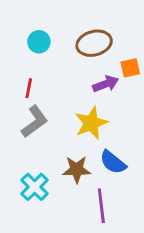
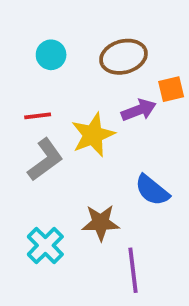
red line: (29, 88) -> (38, 116), turned 72
yellow star: (91, 123) -> (93, 135), moved
blue semicircle: (113, 162) -> (152, 190), moved

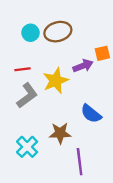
brown ellipse: (123, 57) -> (58, 32), moved

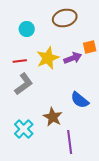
brown ellipse: (58, 32) -> (65, 18), moved
yellow star: (56, 81) -> (48, 58), moved
brown star: (60, 133) -> (53, 117), turned 30

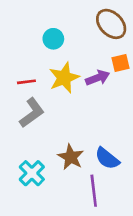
brown ellipse: (65, 18) -> (111, 24), moved, turned 60
cyan circle: (27, 29) -> (53, 39), moved
blue semicircle: (80, 100) -> (107, 158), moved

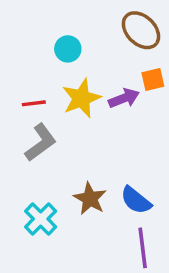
purple line: (94, 191) -> (143, 248), moved

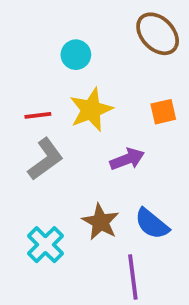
orange square: (153, 80) -> (163, 112), moved
purple arrow: (124, 98) -> (127, 159), moved
purple line: (143, 248) -> (133, 277), moved

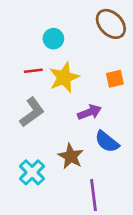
red line: (38, 115) -> (33, 71), moved
blue semicircle: (152, 224) -> (107, 142), moved

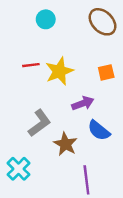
cyan circle: (53, 39) -> (46, 19), moved
gray L-shape: (32, 112) -> (40, 123), moved
cyan cross: (32, 172) -> (19, 169), moved

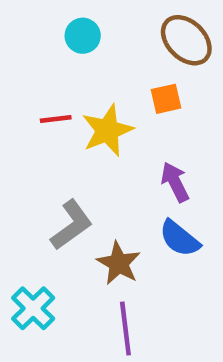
orange square: (106, 72) -> (166, 99), moved
purple arrow: (83, 103) -> (175, 182), moved, turned -95
purple line: (86, 180) -> (125, 329), moved

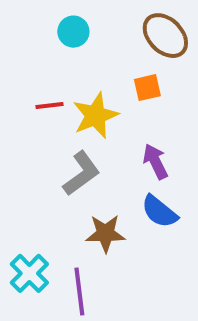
gray L-shape: (71, 225) -> (81, 173), moved
brown star: (119, 263) -> (105, 233), turned -30
purple line: (125, 329) -> (79, 291), moved

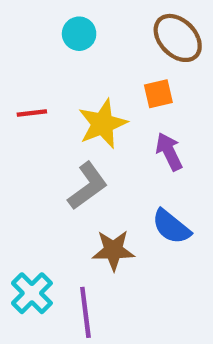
red line: (49, 106) -> (32, 113), moved
purple arrow: (155, 161) -> (169, 152), moved

